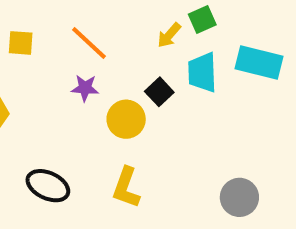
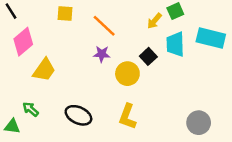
yellow square: (21, 43) -> (65, 14), moved

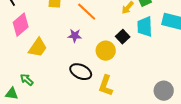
purple star: (102, 54) -> (75, 36), moved
black ellipse: (78, 115) -> (81, 72), moved

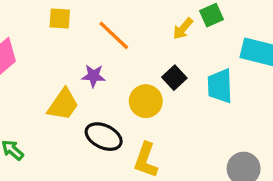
cyan trapezoid: (145, 27) -> (220, 86), moved
yellow trapezoid: (38, 48) -> (63, 105), moved

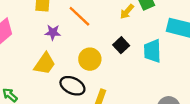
purple star: (93, 76) -> (53, 32), moved
yellow circle: (146, 101) -> (90, 59), moved

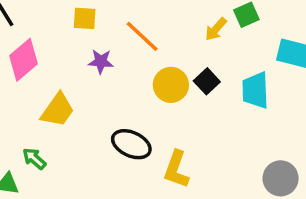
yellow circle: (90, 59) -> (171, 85), moved
yellow trapezoid: (45, 64) -> (58, 110), moved

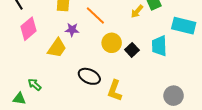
black square: (207, 81) -> (132, 50), moved
yellow trapezoid: (58, 110) -> (57, 48), moved

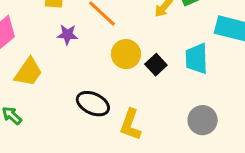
yellow trapezoid: (57, 48) -> (28, 72), moved
gray circle: (174, 96) -> (203, 120), moved

